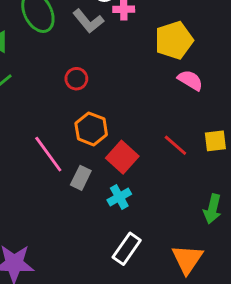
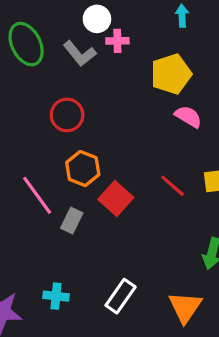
red circle: (76, 79) -> (67, 115), size x1.4
cyan cross: (119, 197) -> (56, 296), moved, turned 35

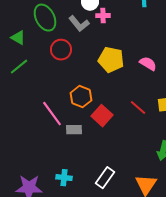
yellow pentagon: (171, 74) -> (111, 60), moved, turned 30
red circle: (67, 115) -> (61, 50), moved
gray rectangle: (72, 221) -> (74, 130), turned 63

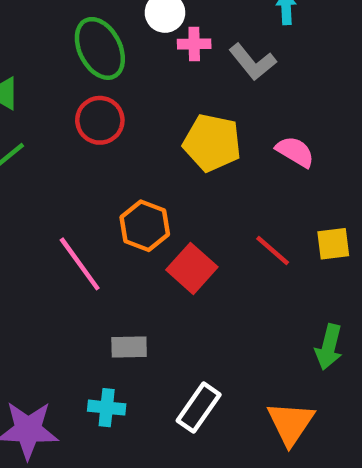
green ellipse: (45, 18) -> (100, 48), moved
gray L-shape: (79, 24) -> (252, 62), moved
gray rectangle: (74, 130) -> (129, 347), moved

